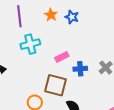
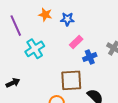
blue star: (72, 17) -> (67, 19), moved
pink rectangle: (62, 57) -> (76, 42), moved

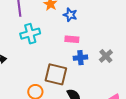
pink rectangle: (76, 42) -> (72, 39), turned 32

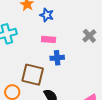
gray cross: (106, 56) -> (89, 36), moved

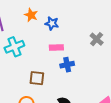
brown square: (33, 75) -> (37, 78), moved, size x0.7

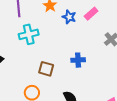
pink rectangle: (56, 47) -> (91, 14), moved, turned -48

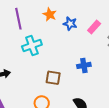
pink rectangle: (91, 14) -> (94, 27), moved

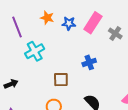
pink rectangle: (94, 27) -> (93, 23), size x1.5

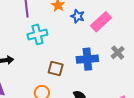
gray cross: (115, 33) -> (118, 53), moved
blue cross: (89, 62) -> (87, 59), size x1.5

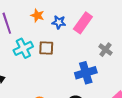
blue cross: (87, 59) -> (86, 73), moved
brown square: (56, 69) -> (46, 48), moved

